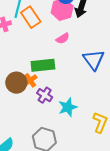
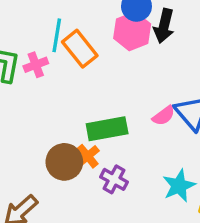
pink semicircle: (63, 38) -> (164, 116), moved
cyan star: (68, 107) -> (179, 186), moved

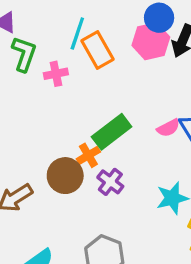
pink cross: (36, 65) -> (56, 74), moved
green rectangle: (107, 129) -> (112, 132), turned -36
brown circle: (64, 162) -> (65, 176), moved

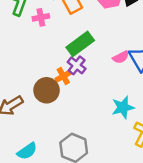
green rectangle: (112, 132) -> (80, 44), moved
purple cross: (110, 182) -> (77, 65), moved

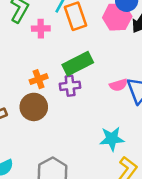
purple cross: (77, 65) -> (70, 86), turned 36
orange cross: (63, 76) -> (39, 79), moved

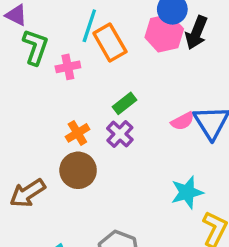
green rectangle: (78, 64) -> (125, 103), size x0.6
purple cross: (70, 86) -> (120, 134), turned -30

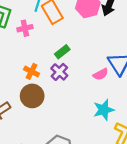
pink semicircle: (183, 121) -> (101, 74), moved
orange cross: (77, 133) -> (32, 71), turned -32

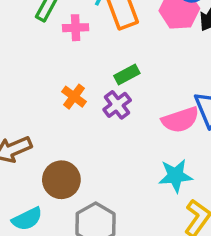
pink semicircle: (101, 74) -> (180, 120), size x1.5
brown circle: (32, 96) -> (61, 180), moved

